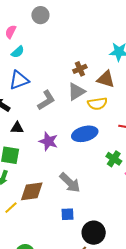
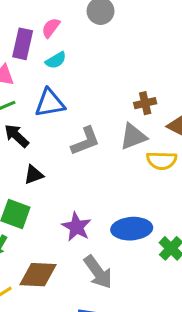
black triangle: (17, 128) -> (34, 175), turned -32
blue ellipse: (85, 134) -> (132, 229), moved
purple star: (48, 141) -> (76, 227), moved

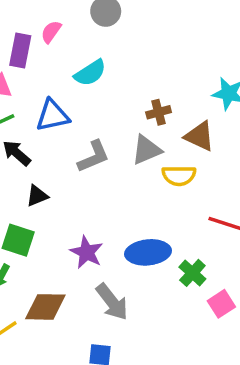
cyan semicircle: (56, 60) -> (90, 73), moved, size x1.4

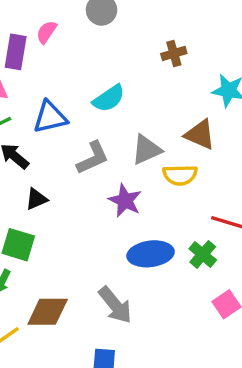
cyan semicircle: (90, 73) -> (109, 98), moved
brown cross: (159, 112) -> (174, 53), moved
purple star: (87, 252) -> (125, 201), moved
green cross: (192, 273) -> (203, 254), moved

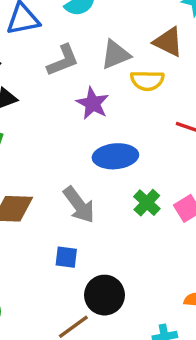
green cross: (203, 254) -> (147, 203), moved

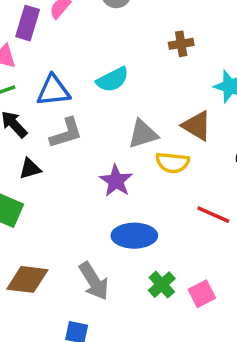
gray L-shape: (63, 60) -> (66, 133), moved

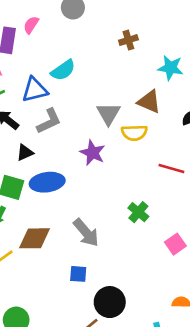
cyan semicircle: (113, 80) -> (63, 70), moved
gray triangle: (143, 134) -> (108, 114), turned -35
blue ellipse: (134, 236) -> (47, 182), moved
green cross: (162, 285) -> (138, 212), moved
pink square: (202, 294) -> (175, 244), moved

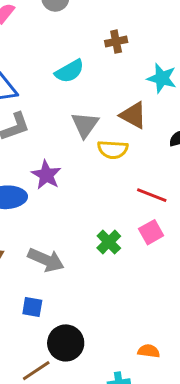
cyan semicircle: (63, 70) -> (69, 71), moved
purple star: (93, 153) -> (46, 175), moved
gray arrow: (86, 233) -> (46, 260), turned -32
pink square: (175, 244) -> (151, 232), moved

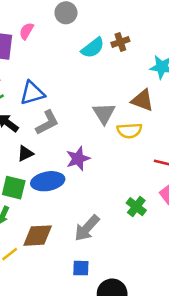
cyan semicircle: (69, 71) -> (93, 48), moved
purple star: (46, 175) -> (78, 159), turned 30
gray arrow: (46, 260) -> (87, 228), turned 116

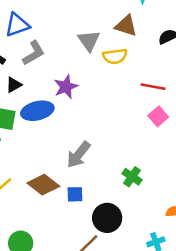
green cross: (136, 207) -> (132, 177), moved
brown diamond: (38, 236) -> (43, 185), moved, turned 44

